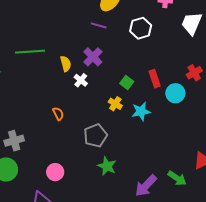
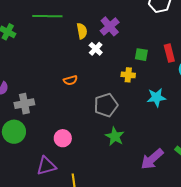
green square: (127, 82) -> (141, 55), turned -32
yellow cross: (115, 104) -> (128, 75), turned -32
cyan star: (141, 111) -> (156, 97), moved
orange semicircle: (58, 114) -> (70, 80), turned 96

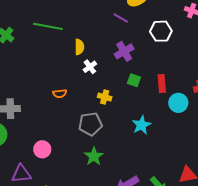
purple cross: (110, 26) -> (124, 51), moved
yellow cross: (128, 75) -> (105, 97), moved
cyan star: (156, 97) -> (141, 125), turned -30

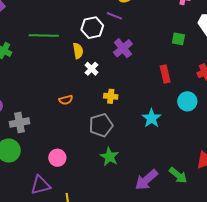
white hexagon: (161, 31) -> (92, 28), moved
green square: (134, 80) -> (178, 39), moved
cyan circle: (178, 103) -> (187, 101), moved

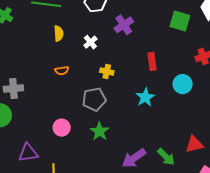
green square: (178, 39) -> (180, 21), size x1.5
yellow semicircle: (78, 51) -> (59, 33), moved
red rectangle: (165, 74) -> (152, 61), moved
pink circle: (57, 158) -> (62, 128), moved

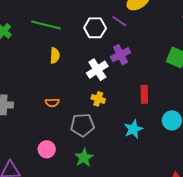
white cross: (90, 42) -> (97, 70), moved, size x1.5
orange semicircle: (62, 71) -> (52, 103), moved

